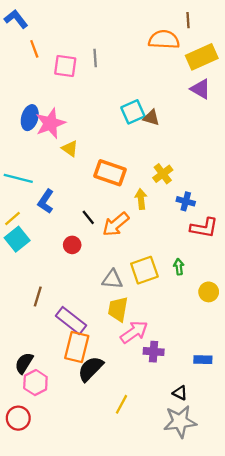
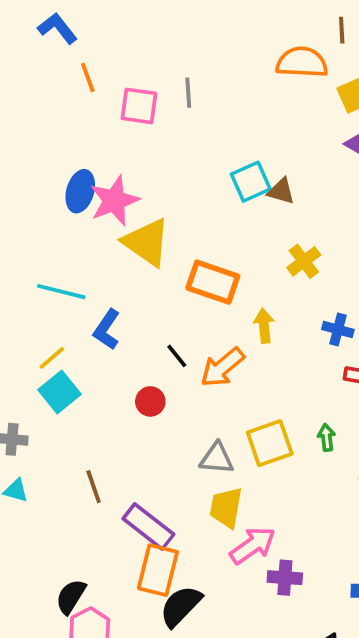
yellow triangle: (70, 149) -> (147, 242), size x1.8
yellow cross: (163, 174) -> (304, 261), moved
brown line: (38, 297) -> (94, 487), turned -36

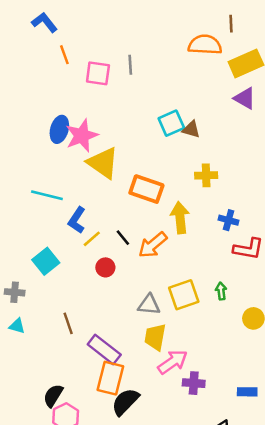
yellow cross: (304, 261) -> (206, 175), turned 35
yellow arrow: (264, 326) -> (180, 218), size x1.4
yellow line: (52, 358) -> (92, 239), moved

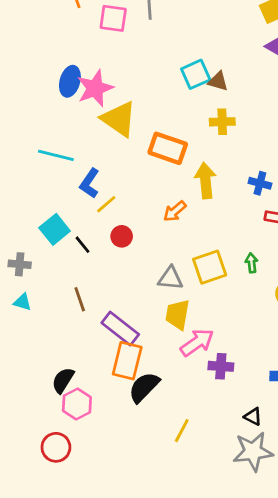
yellow cross: (206, 175) -> (222, 122), moved
black line: (123, 238) -> (83, 245), moved
orange arrow: (153, 245) -> (175, 211), size x0.7

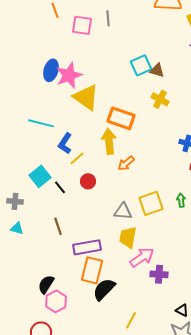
yellow cross: (222, 122) -> (160, 99), turned 30
yellow arrow: (205, 180) -> (109, 141), moved
purple rectangle: (120, 329) -> (87, 247), turned -48

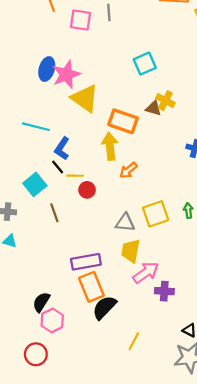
brown triangle: (157, 70) -> (153, 108), moved
yellow line: (77, 158) -> (75, 176), moved, turned 42
black line: (60, 187) -> (58, 167), moved
brown line: (58, 226) -> (54, 213), moved
orange rectangle: (92, 270) -> (91, 287), turned -36

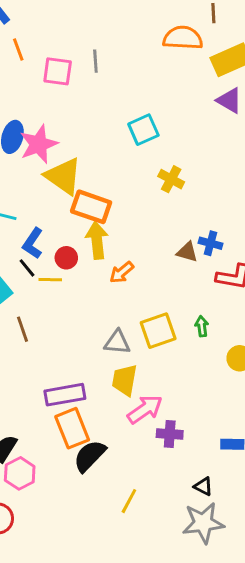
brown triangle: (153, 108) -> (187, 252), moved
orange rectangle: (123, 121) -> (91, 207), moved
red circle: (87, 190) -> (66, 258), moved

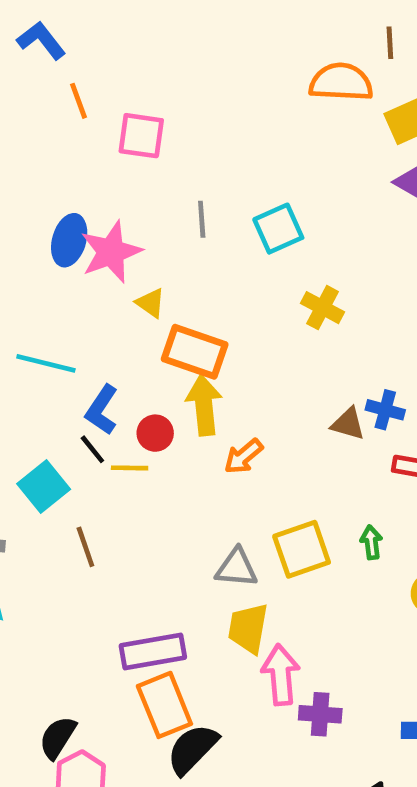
gray line: (95, 61) -> (202, 219), moved
yellow triangle: (63, 176) -> (151, 303), size x0.5
pink arrow: (145, 409) -> (281, 675), turned -60

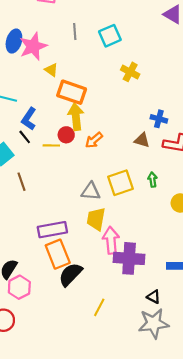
brown triangle: (348, 424) -> (142, 140), moved
red circle: (155, 433) -> (66, 135), moved
yellow line: (130, 468) -> (51, 145), moved
purple cross: (320, 714) -> (129, 258), size x1.6

